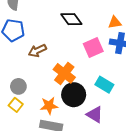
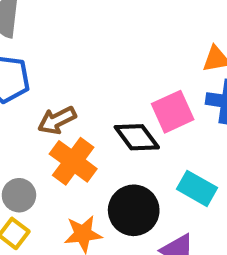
black diamond: (71, 19) -> (137, 137), moved
orange cross: (64, 73) -> (73, 161), moved

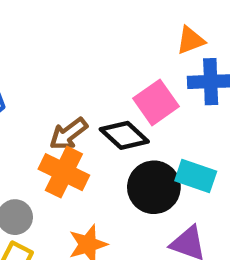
brown arrow: (57, 120) -> (68, 134), moved
black circle: (134, 210) -> (154, 187), moved

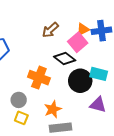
orange triangle: (191, 40) -> (83, 29), moved
brown arrow: (68, 134) -> (50, 30), moved

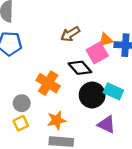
yellow square: (21, 118) -> (21, 123), turned 32

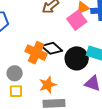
black diamond: (80, 68) -> (52, 48), moved
yellow square: (21, 123) -> (16, 91), turned 32

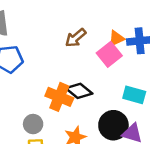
black circle: (77, 58) -> (113, 125), moved

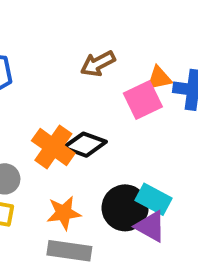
black diamond: (79, 91) -> (85, 145), turned -32
cyan rectangle: (134, 95) -> (153, 199), moved

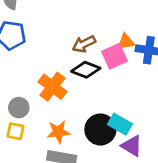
brown arrow: (98, 64) -> (84, 44), moved
black diamond: (85, 145) -> (86, 70), moved
purple triangle: (150, 226) -> (132, 146), moved

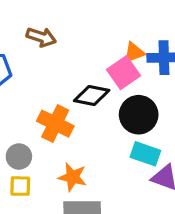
brown arrow: (84, 44) -> (41, 37), moved, turned -125
black circle: (100, 130) -> (139, 115), moved
orange star: (58, 132) -> (72, 177), turned 30

